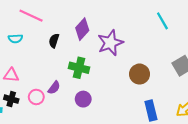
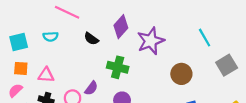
cyan line: (162, 21) -> (205, 38), moved
black semicircle: (54, 41) -> (91, 39), turned -72

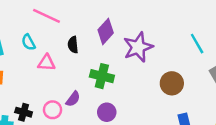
cyan semicircle: (51, 37) -> (28, 42), turned 64
black semicircle: (91, 39) -> (73, 45), turned 48
pink triangle: (46, 75) -> (47, 63), moved

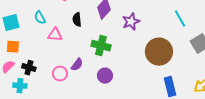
purple star: (138, 47) -> (131, 22), size x0.7
brown circle: (172, 83) -> (159, 52), size x1.4
black cross: (24, 112) -> (29, 68), moved

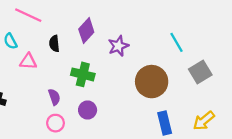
purple semicircle: (77, 65) -> (54, 97), turned -56
pink circle: (60, 74) -> (56, 123), moved

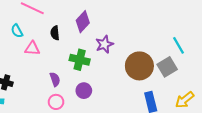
cyan line: (176, 42) -> (178, 45), moved
purple star: (118, 46) -> (104, 44), moved
gray square: (200, 72) -> (167, 67), moved

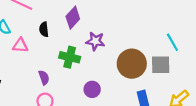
purple star: (104, 44) -> (95, 41), turned 30
gray square: (167, 67) -> (161, 65), turned 30
purple circle: (84, 91) -> (92, 89), moved

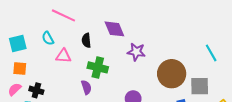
purple diamond: (73, 18) -> (114, 29), turned -65
green cross: (70, 57) -> (98, 67), moved
gray square: (161, 65) -> (200, 86), moved

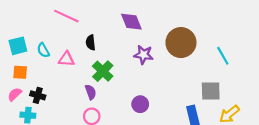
purple diamond: (114, 29) -> (131, 22), moved
cyan semicircle: (48, 38) -> (43, 50), moved
green cross: (98, 67) -> (103, 71), turned 30
brown circle: (172, 74) -> (181, 43), moved

